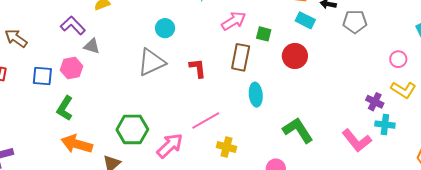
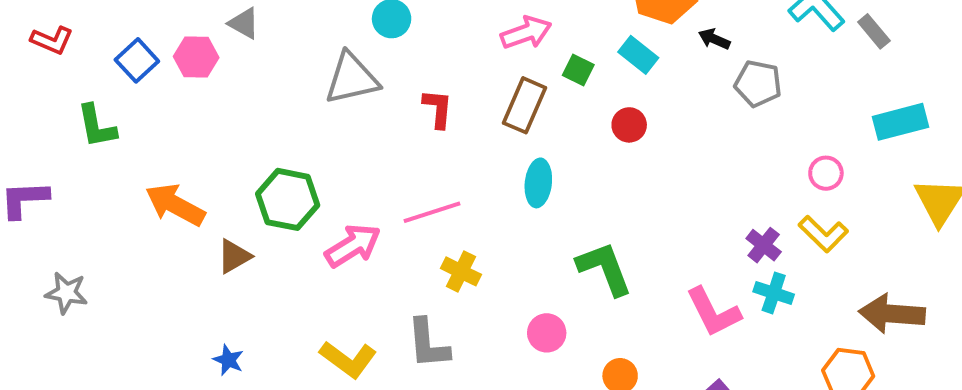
cyan rectangle: (305, 20) -> (638, 55), moved
red circle: (295, 56) -> (629, 125), size x0.7
blue square: (42, 76) -> (137, 60), turned 30
green L-shape: (65, 108) -> (97, 126), moved, turned -55

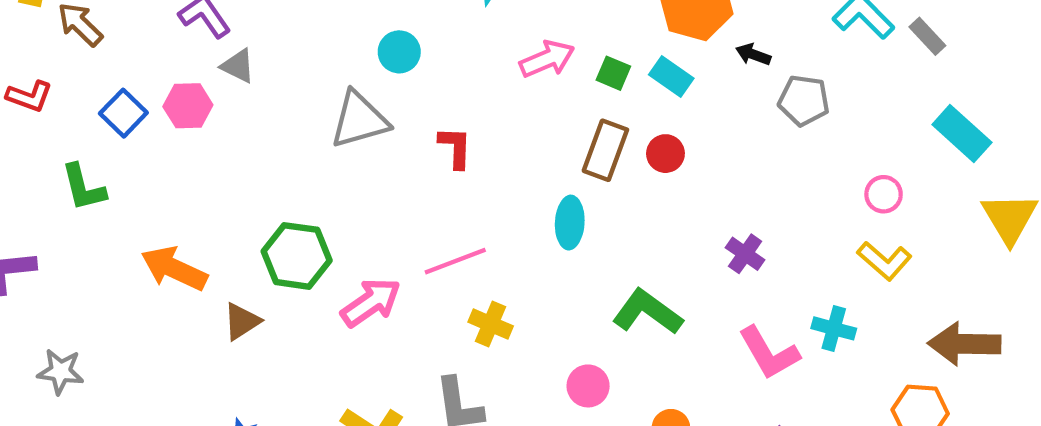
green square: (578, 70) -> (613, 73), moved
brown rectangle: (525, 105) -> (605, 150), moved
cyan rectangle: (901, 122) -> (962, 134), turned 60
purple cross: (764, 245) -> (745, 254), moved
green L-shape: (605, 268) -> (647, 312), turned -30

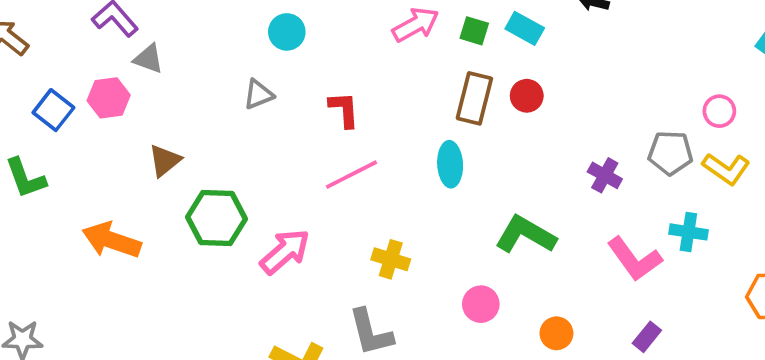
gray pentagon: (804, 100) -> (670, 153), moved
gray triangle: (359, 120) -> (258, 94), size x0.6
pink line: (455, 261) -> (352, 175), moved
brown triangle: (242, 321) -> (165, 161), moved

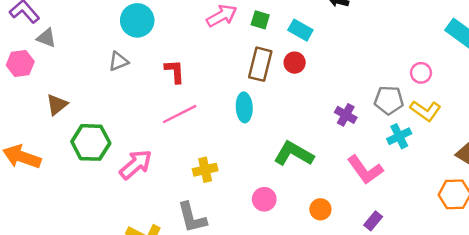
cyan rectangle: (525, 28) -> (300, 30), moved
cyan circle: (287, 32) -> (137, 20), size x1.4
cyan cross: (688, 232) -> (399, 136), moved, turned -35
yellow cross: (391, 259) -> (205, 170), turned -30
orange circle: (556, 333) -> (320, 209), moved

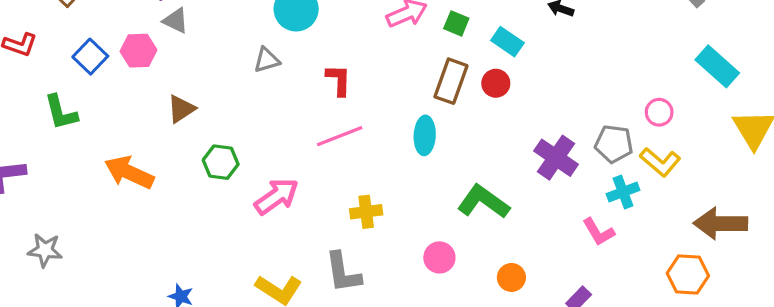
purple cross: (346, 115) -> (556, 158), size x1.5
green hexagon: (91, 142) -> (221, 162), size x0.7
pink L-shape: (365, 170) -> (599, 232), moved, size x0.7

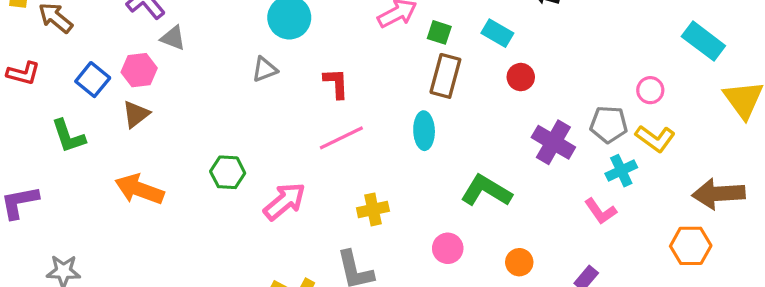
green square: (456, 23) -> (439, 32), moved
red circle: (496, 83) -> (521, 77), moved
brown triangle: (181, 109) -> (136, 114), moved

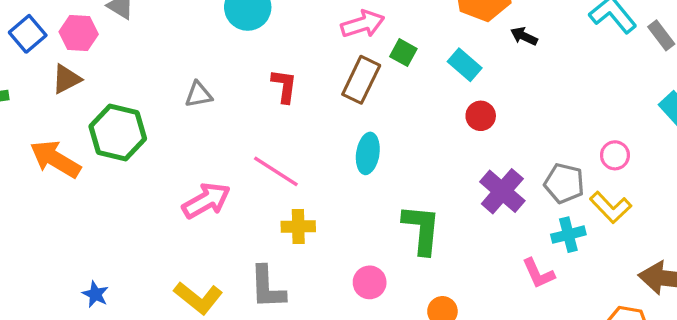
gray triangle: (265, 69) -> (198, 95), moved
brown rectangle: (445, 76) -> (361, 80), moved
pink line: (341, 138) -> (276, 171), moved, turned 48
green hexagon: (228, 172) -> (118, 133), moved, size x1.5
green L-shape: (486, 191) -> (422, 229), turned 54

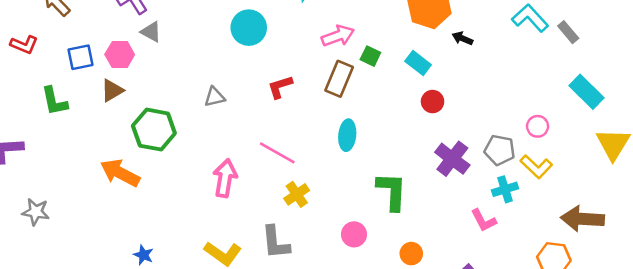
blue square: (28, 34) -> (81, 57), turned 32
red L-shape: (284, 86) -> (280, 87), turned -112
orange arrow: (55, 159) -> (120, 173), moved
pink arrow: (206, 201) -> (225, 178), turned -48
yellow cross: (298, 227) -> (297, 194), turned -30

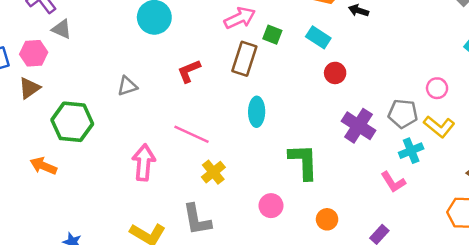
orange arrow: (120, 173) -> (43, 166), size x0.7

